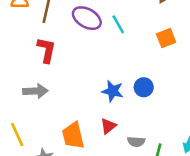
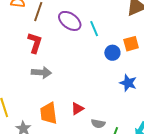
blue circle: (144, 87) -> (112, 53), moved
gray arrow: (35, 91) -> (41, 72), moved
blue star: (113, 91) -> (128, 83), moved

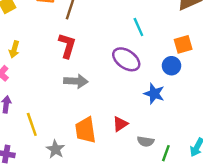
purple ellipse: (70, 21) -> (126, 59), moved
blue circle: (112, 53) -> (171, 66), moved
blue star: (128, 83) -> (154, 94), moved

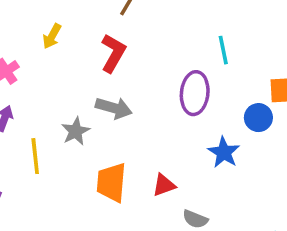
yellow arrow: (14, 49) -> (52, 36), moved
purple ellipse: (126, 59) -> (195, 93), turned 48
gray star: (55, 149) -> (76, 131), moved

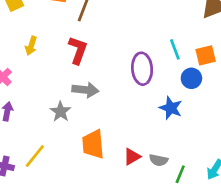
cyan line: (223, 50) -> (175, 49), moved
yellow line: (35, 156) -> (35, 156), moved, turned 55
red triangle: (164, 185) -> (132, 157), moved

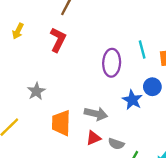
blue circle: (191, 78) -> (152, 87), moved
gray arrow: (85, 90) -> (96, 114), moved

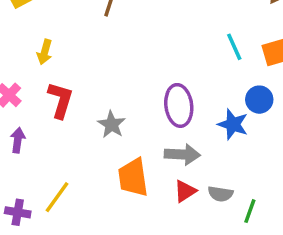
red L-shape: (58, 40) -> (60, 100), moved
purple ellipse: (112, 63) -> (179, 105), moved
gray star: (36, 91) -> (112, 124), moved

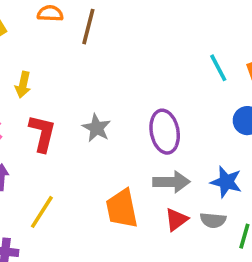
gray star: (112, 124) -> (97, 128), moved
blue star: (233, 124) -> (226, 182), moved
yellow line: (57, 197) -> (42, 212), moved

